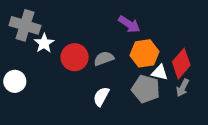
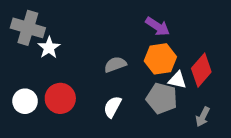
purple arrow: (129, 24) -> (158, 26), moved
red circle: (75, 57) -> (60, 98), moved
white circle: (15, 81) -> (25, 101), moved
gray arrow: (183, 88) -> (203, 117), moved

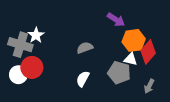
gray cross: (28, 28) -> (20, 45), moved
orange hexagon: (160, 59) -> (134, 40), moved
red circle: (60, 98) -> (32, 67), moved

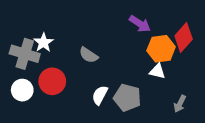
gray semicircle: (85, 48) -> (89, 55), moved, turned -126
red diamond: (148, 52) -> (184, 38), moved
red circle: (32, 67) -> (52, 81), moved
gray pentagon: (119, 73) -> (127, 98), moved

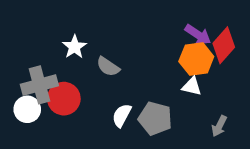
purple arrow: (140, 24) -> (198, 35), moved
white star: (43, 43) -> (74, 47), moved
gray cross: (25, 54) -> (39, 85), moved, turned -32

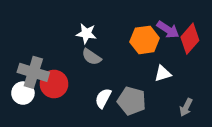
white star: (74, 47) -> (86, 34), moved, turned -30
orange hexagon: (196, 59) -> (145, 40), moved
gray cross: (39, 85) -> (33, 72), turned 32
white triangle: (192, 86) -> (163, 74), turned -30

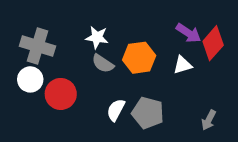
orange hexagon: (145, 40) -> (139, 58), moved
gray cross: (33, 72) -> (37, 46), moved
white triangle: (163, 74) -> (183, 65), moved
white circle: (23, 93) -> (30, 79), moved

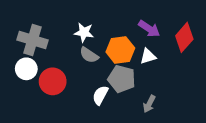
purple arrow: (188, 33) -> (149, 29), moved
white triangle: (183, 65) -> (148, 56), moved
gray pentagon: (148, 113) -> (122, 79), moved
gray arrow: (209, 120) -> (149, 104), moved

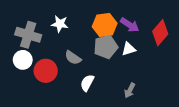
white star: (84, 32) -> (60, 24), moved
orange hexagon: (120, 50) -> (105, 25), moved
gray semicircle: (89, 55) -> (73, 58), moved
gray pentagon: (122, 79) -> (106, 47), moved, turned -30

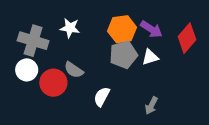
gray semicircle: (73, 58) -> (74, 70), moved

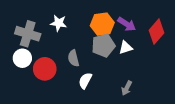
gray semicircle: (74, 70) -> (73, 58), moved, turned 42

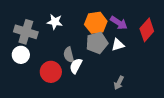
red circle: (45, 69) -> (51, 72), moved
white semicircle: (85, 81) -> (76, 66), moved

